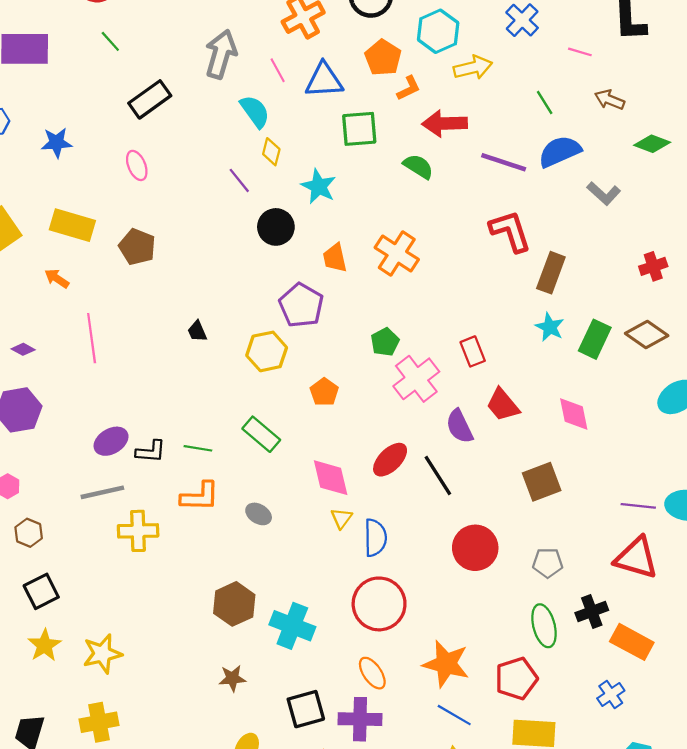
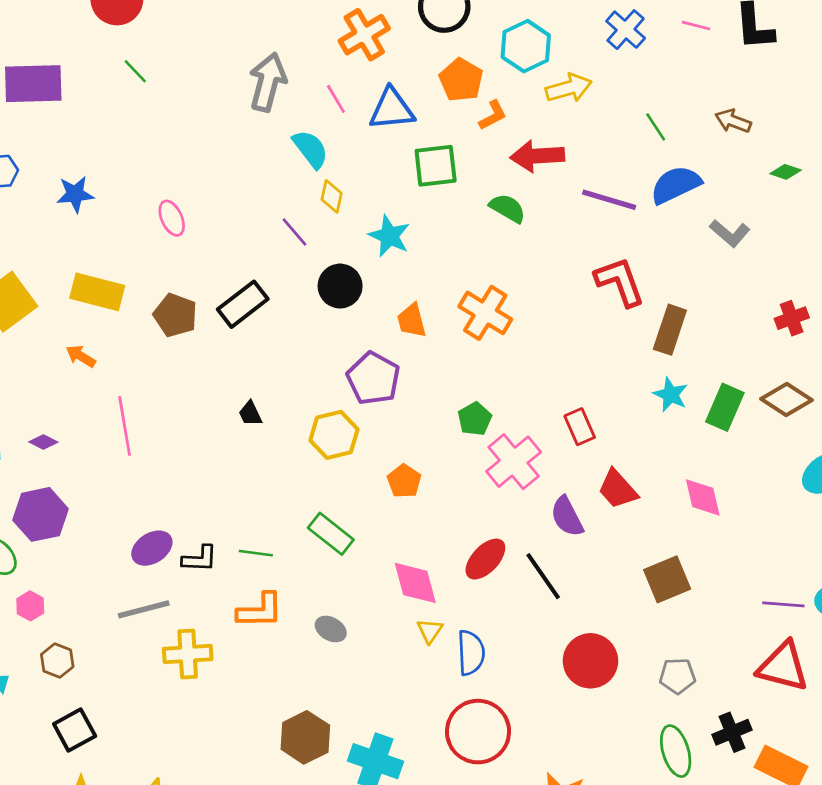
pink line: (580, 52) -> (696, 26), moved
black rectangle: (150, 99) -> (243, 304), moved
green diamond: (652, 144) -> (786, 172), size x0.7

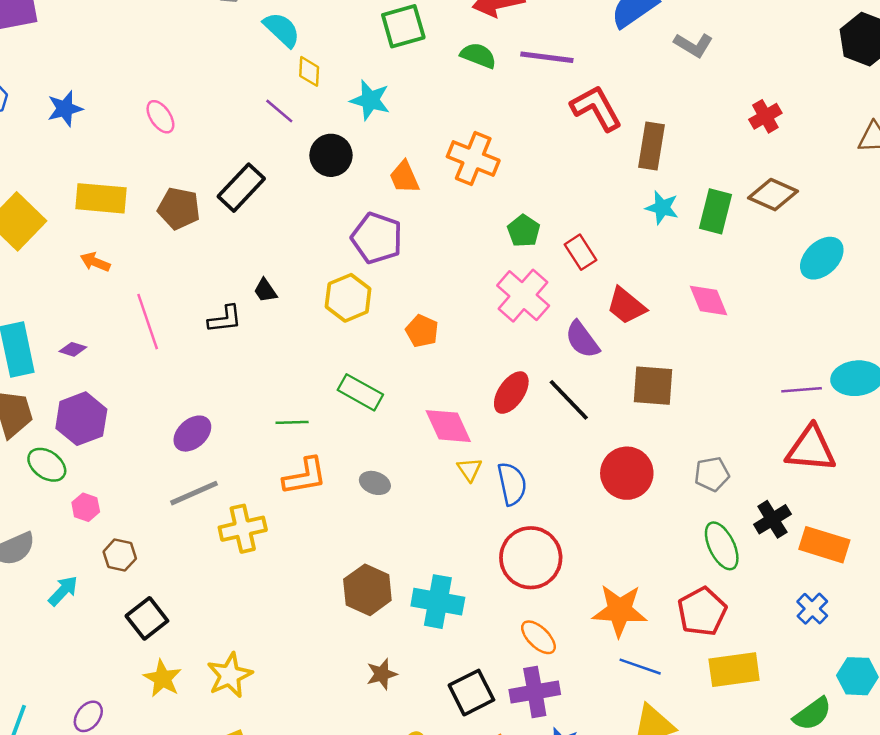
purple line: (609, 200) -> (547, 57), moved
green pentagon: (475, 419) -> (524, 231), moved
black L-shape: (200, 559) -> (225, 319), moved
brown square: (667, 579) -> (653, 386), moved, turned 36

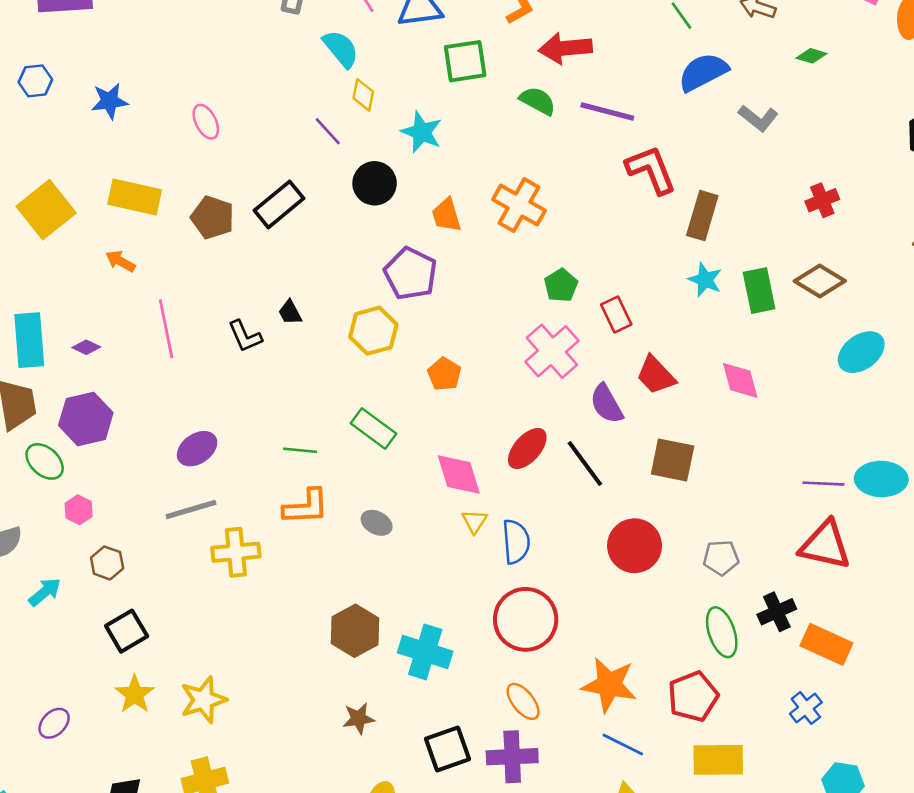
green rectangle: (715, 211) -> (759, 291), turned -33
black L-shape: (225, 319) -> (245, 336), turned 66

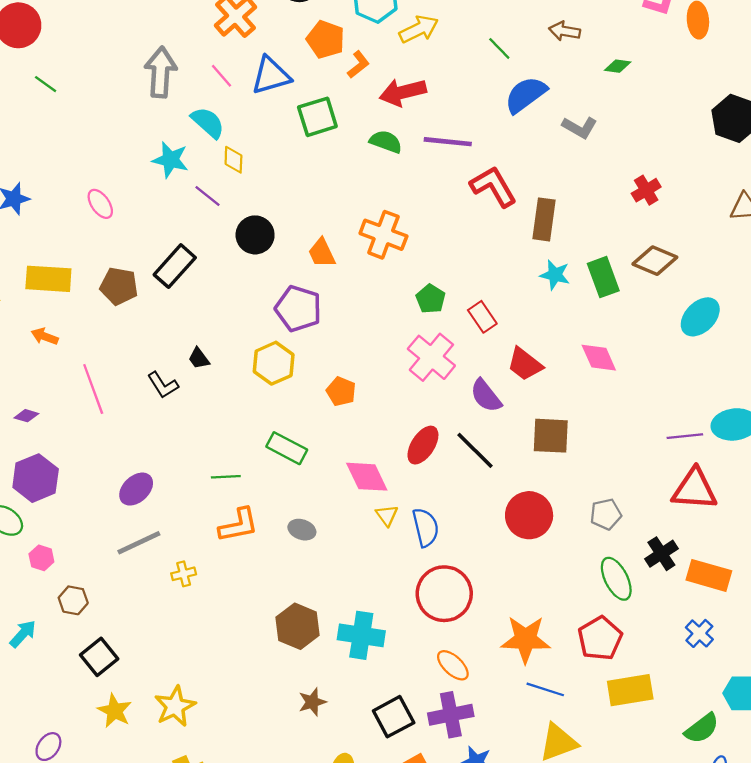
cyan star: (422, 132) -> (170, 160), moved
yellow cross: (236, 552) -> (184, 574), size x0.6

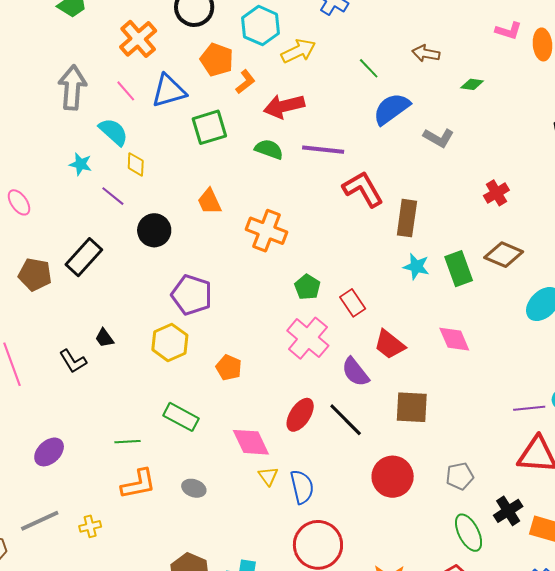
cyan star: (170, 160) -> (81, 164), size x0.7
orange trapezoid: (322, 253) -> (209, 201), moved
gray line: (139, 543) -> (40, 521), moved

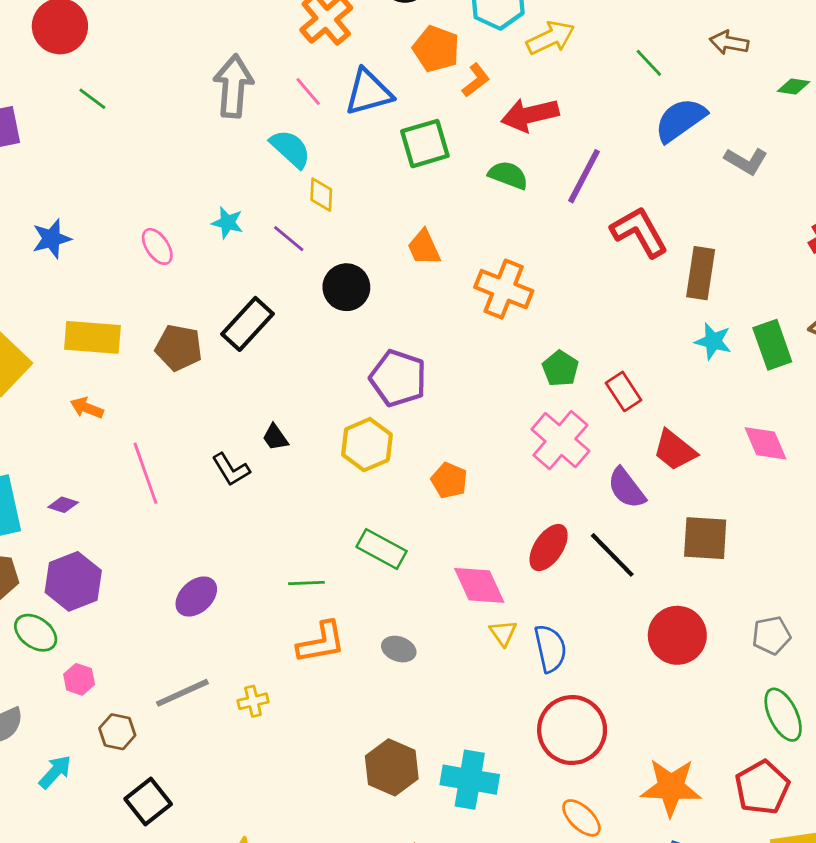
purple line: (323, 150) -> (584, 176), turned -69
cyan star: (81, 164) -> (227, 223), moved

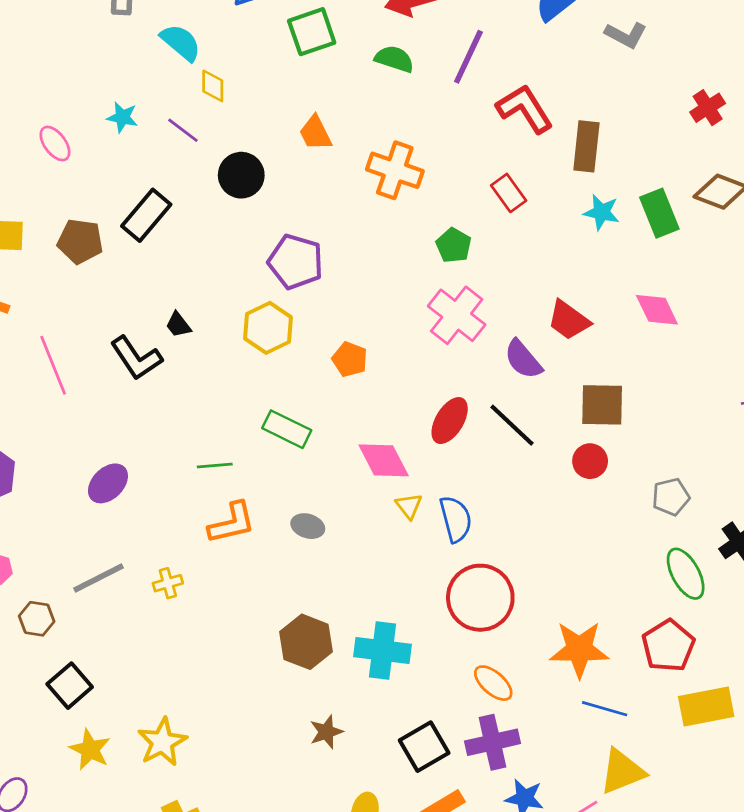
red rectangle: (624, 391) -> (509, 193), moved
black L-shape: (231, 470) -> (136, 358), size x1.4
red circle: (677, 635) -> (590, 461), moved, size x0.6

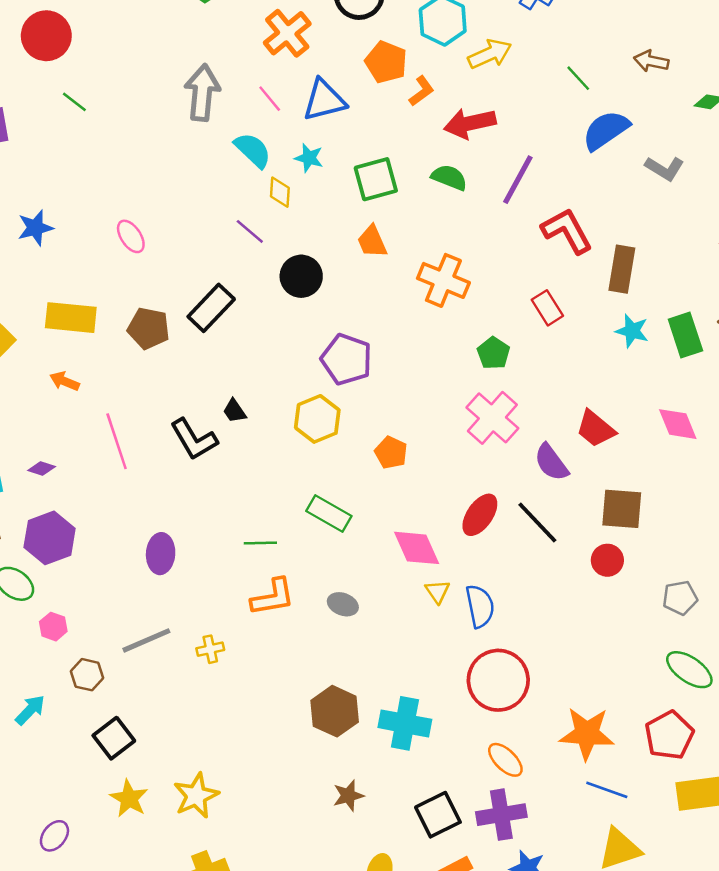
green square: (312, 32) -> (376, 179), moved
cyan star: (122, 117) -> (309, 158), moved
purple ellipse: (108, 483) -> (161, 554), turned -45
green ellipse: (686, 574) -> (689, 670), turned -30

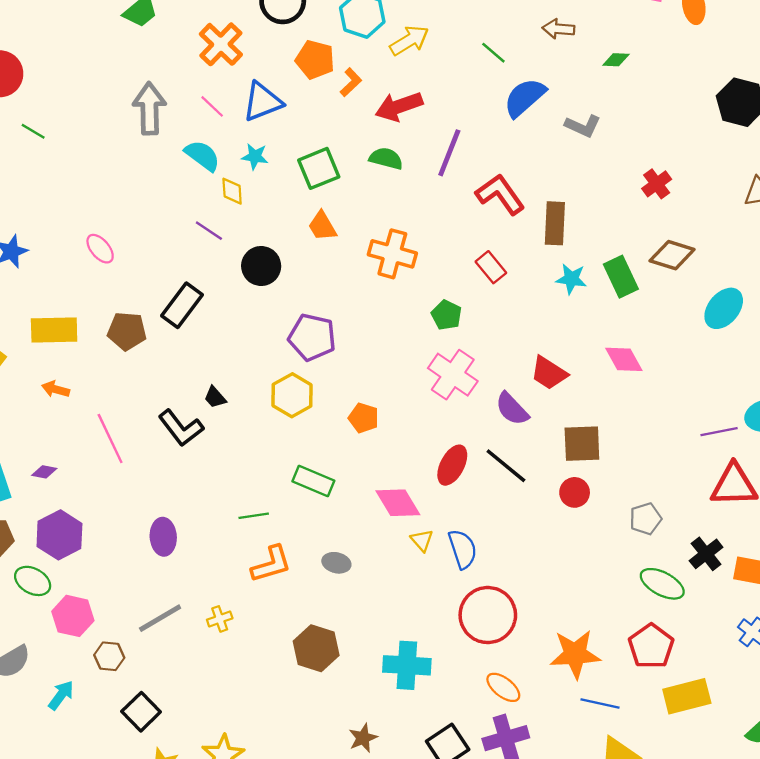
pink hexagon: (53, 627) -> (73, 616), size x1.6
brown hexagon: (335, 711) -> (316, 648), moved

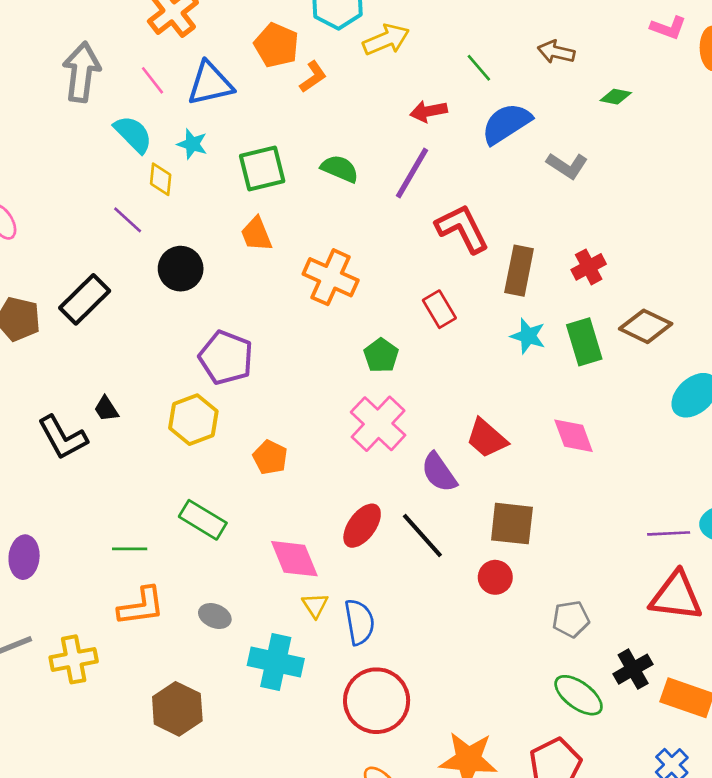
red arrow: (399, 106) -> (429, 111), moved, size x0.7
red cross: (657, 184) -> (589, 267), moved
yellow cross: (220, 619) -> (74, 659), size x1.6
cyan cross: (407, 665) -> (276, 662), moved

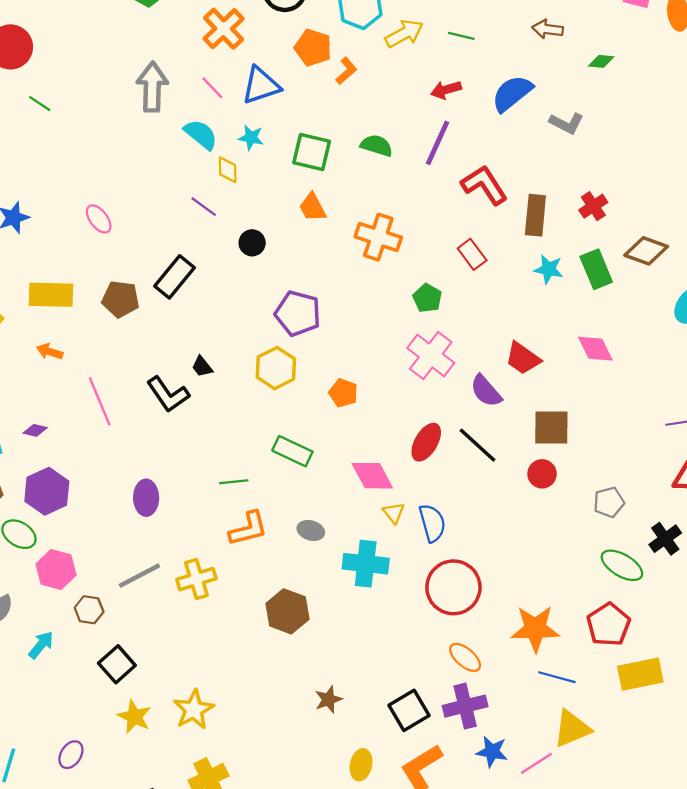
green line: (479, 68) -> (461, 36), moved, turned -30
green square: (262, 168) -> (312, 152), turned 33
black circle: (181, 269) -> (252, 243), size x0.7

